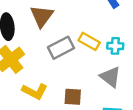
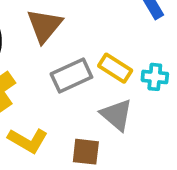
gray triangle: (110, 77) -> (117, 115), moved

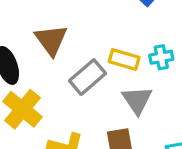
gray triangle: (117, 115) -> (137, 100), turned 32

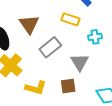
yellow rectangle: (124, 60) -> (70, 19), moved

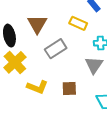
gray triangle: (80, 62) -> (94, 65), moved

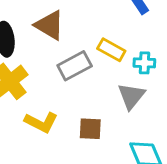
yellow rectangle: (78, 23) -> (111, 50), moved
brown triangle: (37, 24) -> (50, 25), turned -35

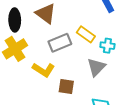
yellow L-shape: (41, 122) -> (43, 70), moved

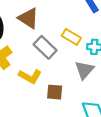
gray rectangle: (60, 43) -> (45, 47), turned 70

